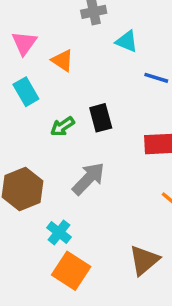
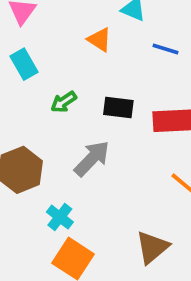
orange triangle: (62, 60) -> (99, 40), moved
black rectangle: (101, 118) -> (118, 108), moved, turned -68

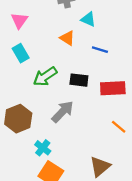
blue line: (166, 49) -> (100, 50), moved
green arrow: (64, 102) -> (45, 77), size x1.5

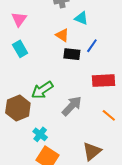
blue line: (100, 50) -> (92, 46), turned -72
green arrow: (45, 77) -> (42, 90), moved
black rectangle: (79, 80) -> (72, 54), moved
gray arrow: (63, 112) -> (72, 106), moved

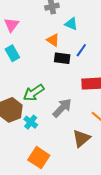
cyan cross: (40, 134) -> (31, 122), moved
brown triangle: (92, 151) -> (81, 138), moved

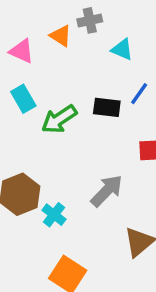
pink triangle: (11, 25) -> (22, 51), turned -42
orange triangle: (53, 40) -> (61, 36), moved
green arrow: (34, 93) -> (59, 119), moved

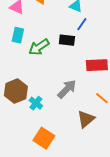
blue line: (139, 94) -> (82, 24), moved
cyan rectangle: (23, 99) -> (18, 35), turned 42

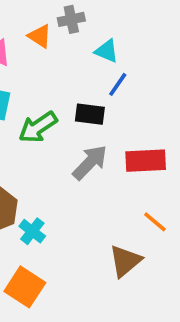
gray arrow: (67, 89) -> (90, 162), moved
orange square: (44, 138) -> (25, 287), moved

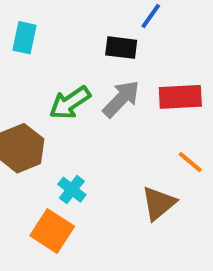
green arrow: (38, 127) -> (70, 103), moved
cyan cross: (32, 231) -> (72, 190), moved

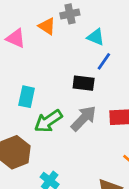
cyan rectangle: (25, 38) -> (27, 97), moved

